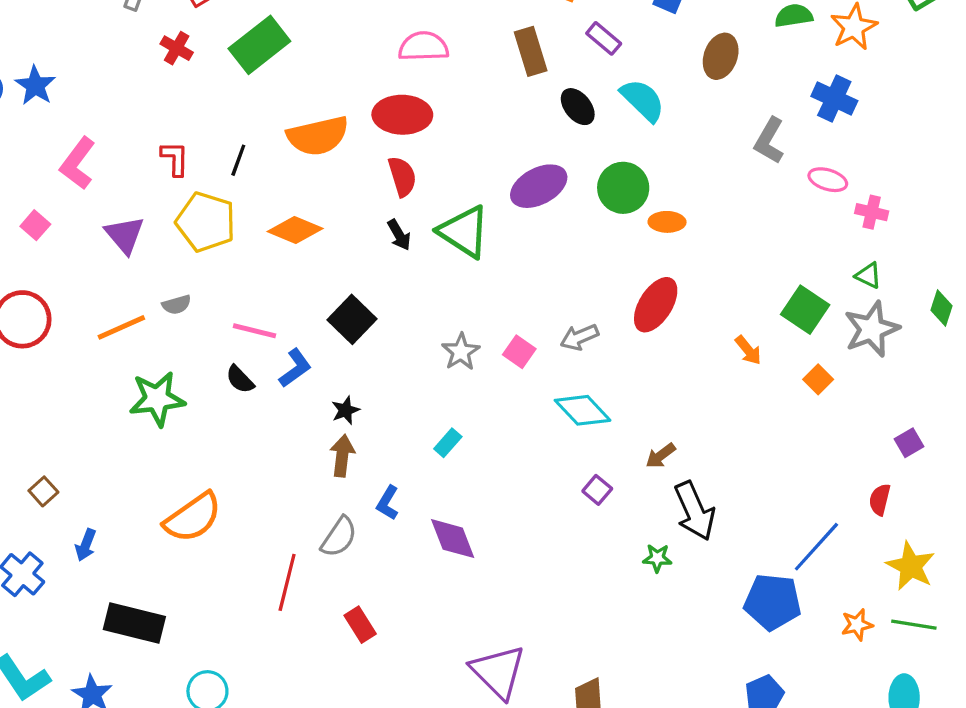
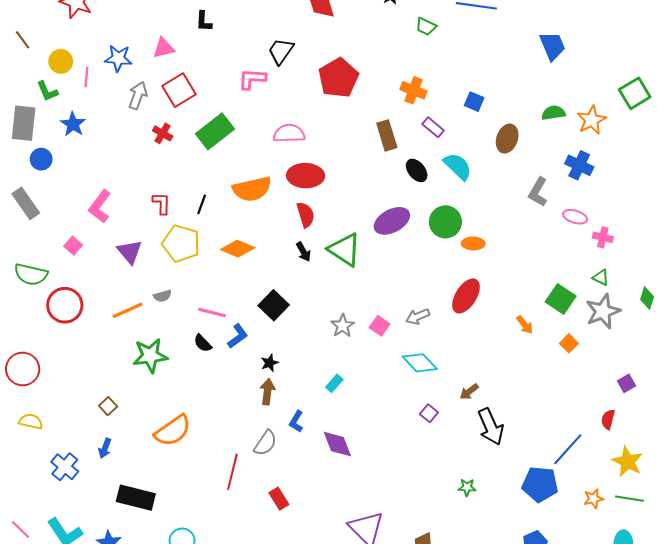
pink semicircle: (423, 47) -> (289, 133), moved
blue star: (35, 85) -> (73, 124), moved
brown square: (43, 491) -> (108, 406), moved
green star: (657, 558) -> (467, 487), moved

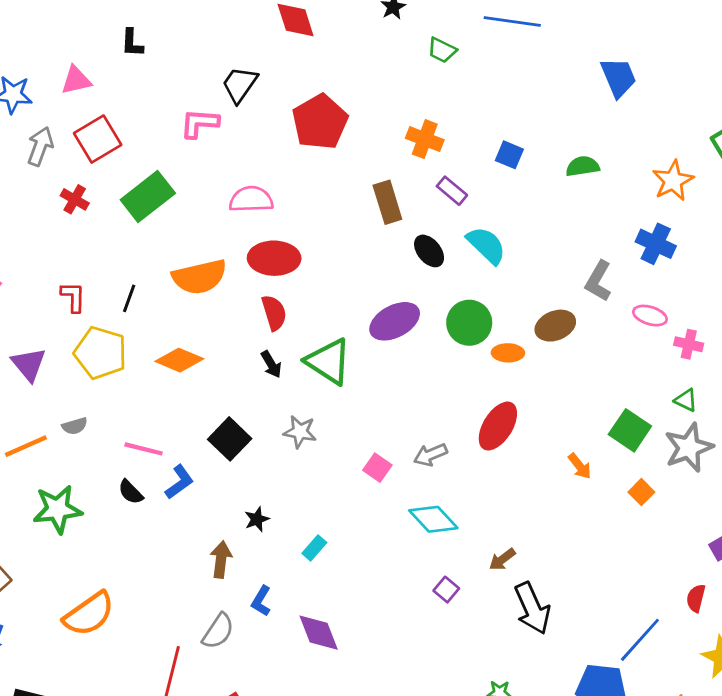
green semicircle: (553, 113) -> (583, 166), moved
brown ellipse: (507, 139) -> (555, 326), moved, turned 48
gray star: (343, 326) -> (300, 432), moved, turned -30
black star: (270, 363) -> (257, 519), moved

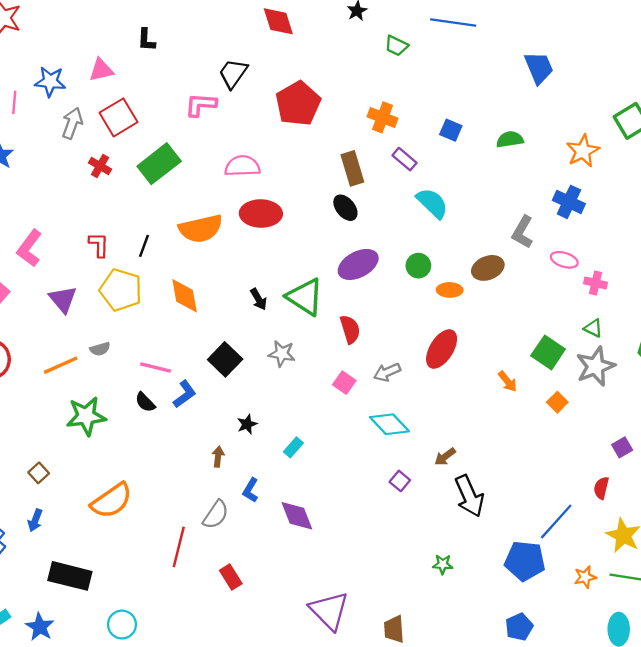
black ellipse: (429, 251) -> (345, 208), moved
red semicircle: (274, 313) -> (350, 329), moved
green circle: (469, 323) -> (418, 266), size x0.7
orange diamond: (179, 360) -> (185, 296), turned 57
brown arrow: (221, 559) -> (218, 457), size x0.7

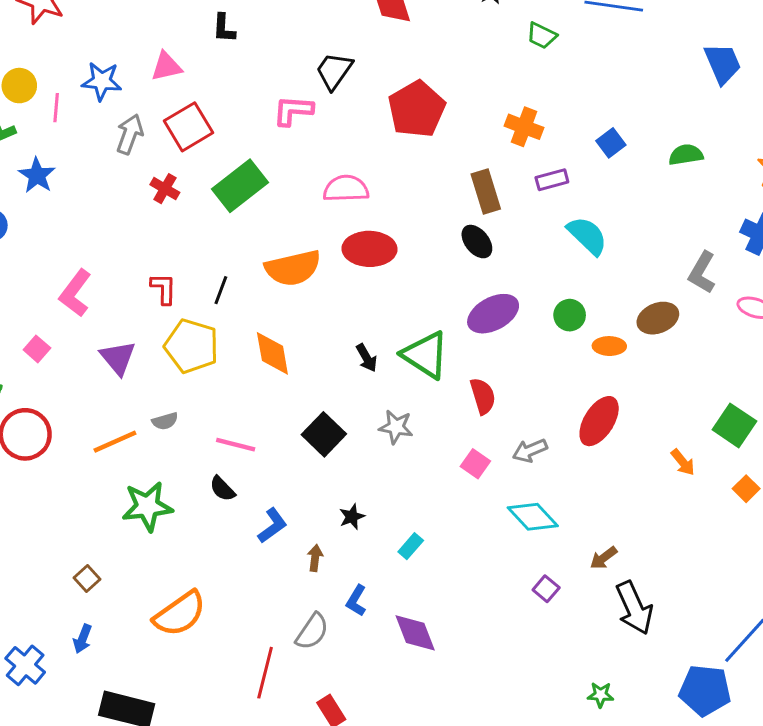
blue square: (451, 130) -> (611, 143), turned 30
purple rectangle: (404, 159) -> (552, 180), turned -55
blue L-shape: (185, 394) -> (272, 526), moved

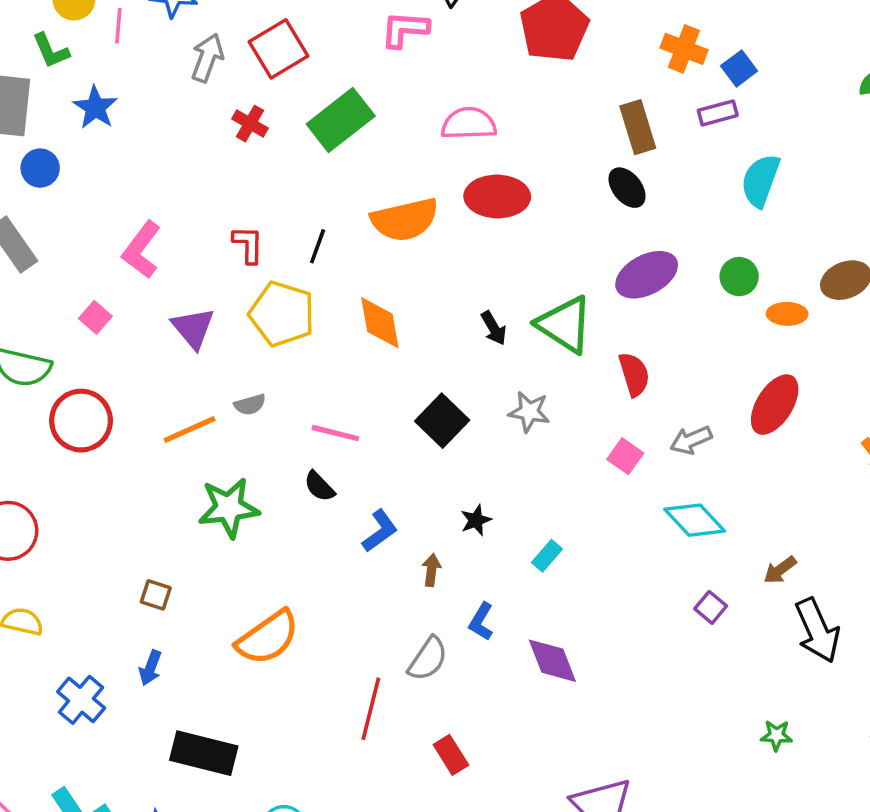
blue square: (611, 143) -> (739, 68), moved
cyan semicircle: (587, 236) -> (760, 180), turned -114
brown square: (87, 579) -> (156, 595), turned -30

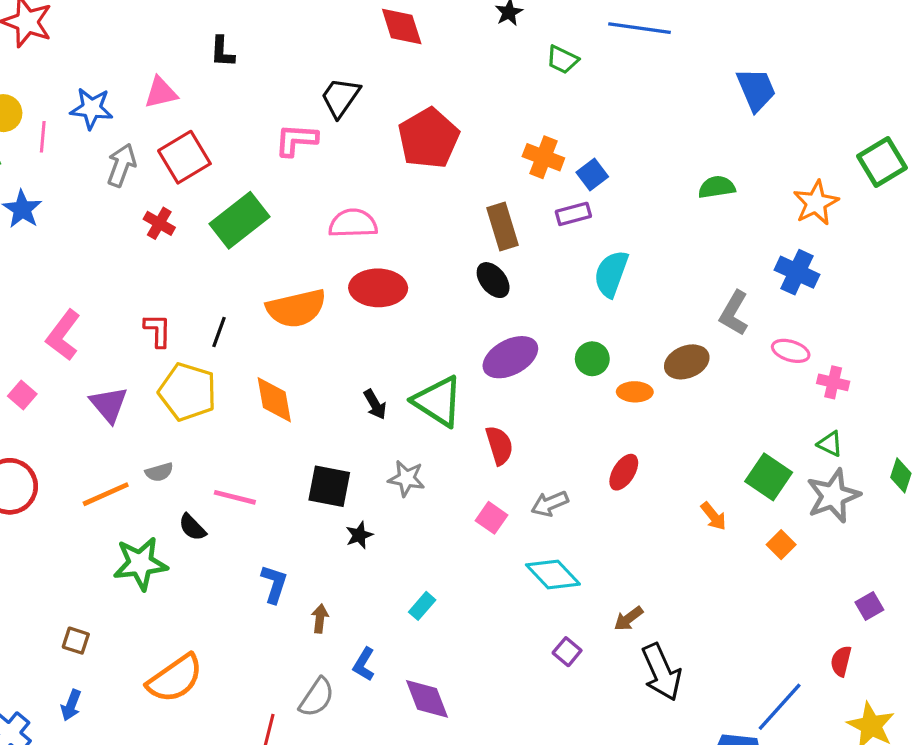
red ellipse: (775, 405) -> (624, 472), size x0.7
black square: (442, 421) -> (329, 486), turned -33
black semicircle: (319, 486) -> (192, 527), moved
black star: (476, 520) -> (359, 535), moved
blue L-shape: (380, 531) -> (274, 584), turned -36

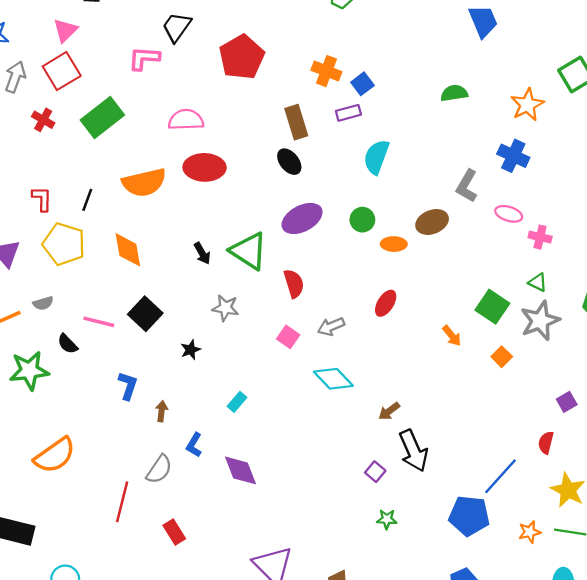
pink triangle: (161, 93) -> (65, 30), moved, turned -32
black square: (329, 486) -> (145, 314), moved, turned 32
purple square: (567, 652) -> (375, 472), moved

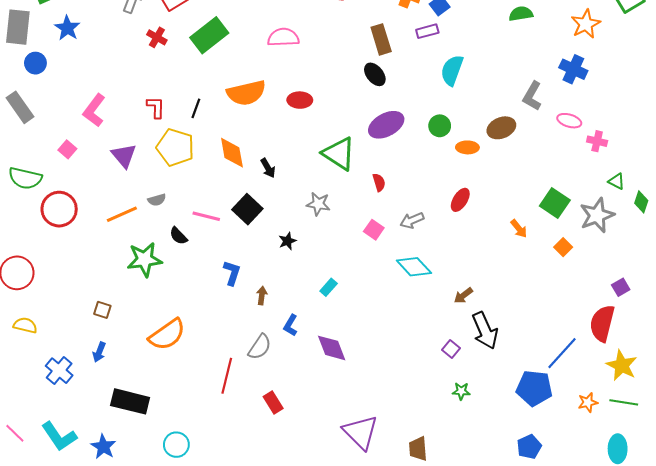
red ellipse: (205, 167) -> (300, 100), moved, size x0.7
black arrow: (202, 253) -> (268, 168), moved
green triangle: (538, 282) -> (617, 181), moved
red semicircle: (294, 284) -> (379, 182), size x0.7
red semicircle: (546, 443) -> (602, 323), size x1.8

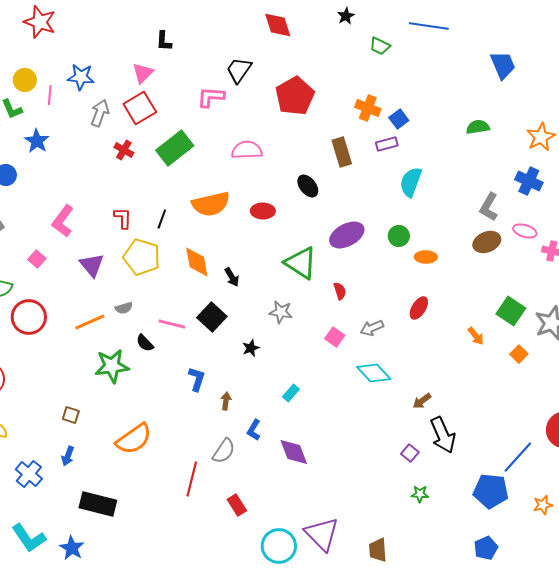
black ellipse: (375, 74) -> (308, 186), moved
brown ellipse: (501, 128) -> (487, 242), moved
cyan circle: (176, 445) -> (279, 546), moved, size x1.4

